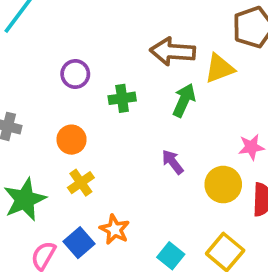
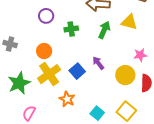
yellow triangle: (219, 68) -> (129, 22), moved, turned 36
yellow cross: (81, 183) -> (49, 74), size x1.6
blue square: (79, 243) -> (77, 71), moved

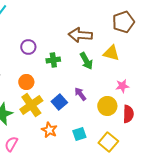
green arrow: (104, 30) -> (86, 61), turned 126
cyan square: (97, 113) -> (79, 134), moved, turned 32

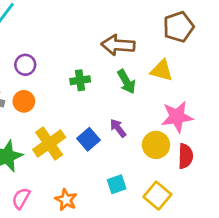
purple circle: (28, 47) -> (25, 65), moved
orange circle: (26, 82) -> (24, 101), moved
pink star: (122, 86) -> (177, 117), size x1.6
orange star: (49, 130) -> (66, 200), moved

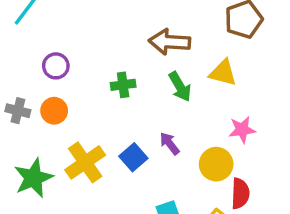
pink star: (177, 117) -> (242, 130), size x0.7
red semicircle: (186, 156) -> (240, 193), moved

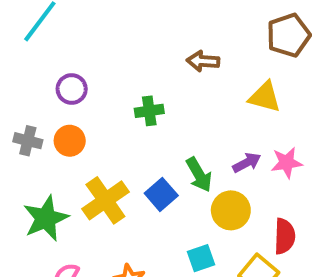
brown arrow: (170, 42) -> (203, 61), size x0.7
green arrow: (180, 87) -> (199, 175), moved
purple arrow: (170, 143) -> (247, 163), moved, turned 100
yellow circle: (216, 164) -> (231, 210), moved

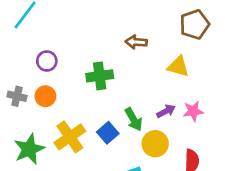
green cross: (149, 111) -> (100, 76), size x1.4

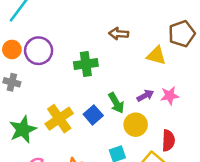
brown pentagon: (194, 24) -> (182, 34), moved
purple circle: (47, 61) -> (39, 51), size x1.5
orange circle: (45, 96) -> (12, 49), moved

